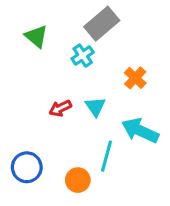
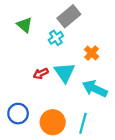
cyan triangle: (95, 107) -> (65, 72), size x1.5
cyan line: (107, 156) -> (83, 123), moved
orange circle: (78, 180) -> (53, 122), size x1.5

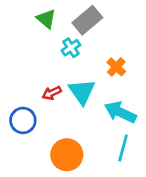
green triangle: (25, 25) -> (46, 19), moved
blue circle: (18, 114) -> (23, 120), moved
cyan line: (83, 123) -> (123, 148), moved

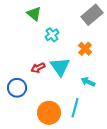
gray rectangle: (87, 20) -> (92, 15), moved
cyan arrow: (120, 112) -> (88, 82), size x0.6
cyan line: (123, 148) -> (75, 108), moved

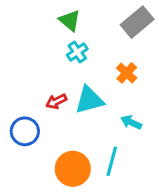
green triangle: (34, 14) -> (70, 21), moved
cyan triangle: (60, 67) -> (89, 100), turned 50

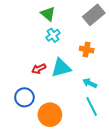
orange cross: (127, 73) -> (87, 49), turned -32
blue circle: (25, 131) -> (24, 97), moved
cyan line: (112, 161) -> (92, 107), moved, turned -42

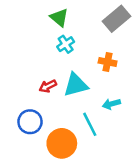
cyan arrow: (90, 83) -> (111, 104), turned -40
cyan line: (92, 107) -> (90, 124), moved

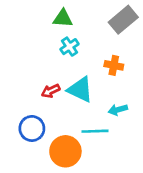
green triangle: (59, 18) -> (63, 18), turned -36
cyan triangle: (76, 85) -> (80, 90), turned 40
cyan line: (90, 124) -> (95, 131), turned -65

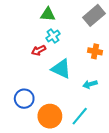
orange cross: (114, 65) -> (95, 51), moved
red arrow: (51, 91) -> (39, 50), moved
cyan line: (95, 131) -> (80, 116), moved, turned -48

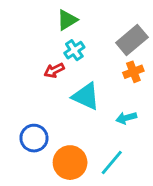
green triangle: (48, 14) -> (67, 20), turned -35
gray rectangle: (94, 15) -> (132, 40), moved
orange cross: (95, 51) -> (133, 72), turned -32

